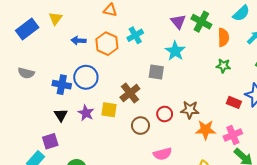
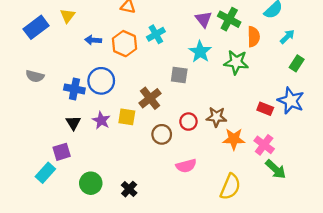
green star: (223, 66) -> (236, 62), moved, size x1.5
pink cross: (233, 135) -> (264, 145), turned -30

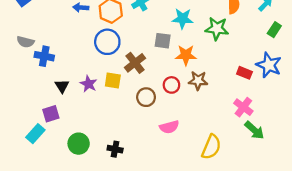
cyan star: (200, 52) -> (183, 19), turned -30
blue circle: (101, 81) -> (107, 42), moved
blue cross: (74, 89) -> (44, 56), moved
orange star: (234, 139) -> (186, 55), moved
black cross: (129, 189) -> (115, 149), turned -32

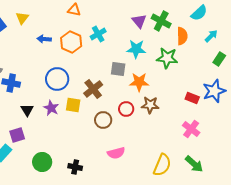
blue circle: (107, 42) -> (57, 79), moved
blue star: (269, 65) -> (214, 91), turned 30
pink semicircle: (169, 127) -> (116, 153), moved
green arrow: (254, 130) -> (194, 164), moved

